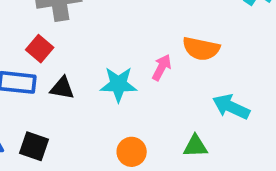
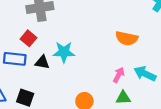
pink arrow: (162, 67) -> (119, 75), moved
cyan star: (118, 84) -> (64, 52), moved

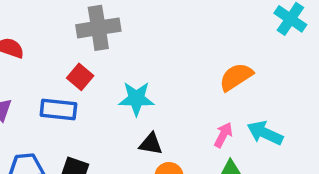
orange semicircle: (127, 38) -> (236, 77), turned 135
black triangle: (42, 62) -> (151, 144), moved

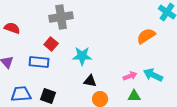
orange semicircle: (236, 77) -> (146, 36), moved
pink arrow: (223, 135) -> (130, 76), turned 40

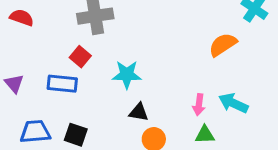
red semicircle: (12, 28) -> (22, 18), moved
pink arrow: (130, 76) -> (199, 105), turned 120

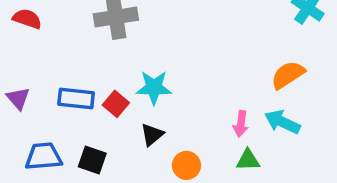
orange semicircle: (223, 45) -> (288, 75), moved
red square: (80, 57) -> (116, 104), moved
black triangle: (139, 112) -> (152, 135), moved, turned -50

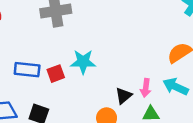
red square: (116, 104) -> (56, 74), turned 30
black triangle: (152, 135) -> (123, 96), moved

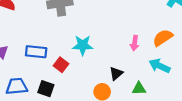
red square: (56, 74) -> (61, 65), moved, turned -32
pink arrow: (146, 88) -> (135, 43), moved

